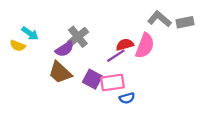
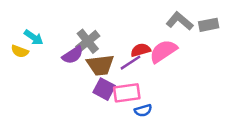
pink semicircle: (145, 46) -> (163, 51), turned -145
brown trapezoid: (60, 72) -> (100, 65), moved, turned -50

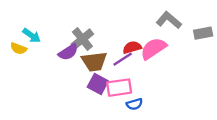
gray rectangle: (209, 25) -> (203, 33), moved

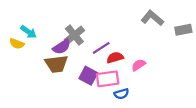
red semicircle: (132, 47) -> (115, 58), moved
pink semicircle: (153, 49) -> (139, 65), moved, size x0.6
purple line: (123, 59) -> (101, 48), moved
brown trapezoid: (94, 62) -> (56, 64), moved

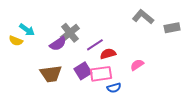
brown trapezoid: (56, 64) -> (51, 74), moved
pink semicircle: (139, 65) -> (137, 65), moved
purple square: (88, 76) -> (83, 71), turned 30

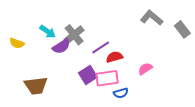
gray rectangle: (172, 28) -> (182, 29), turned 63
cyan arrow: (27, 30) -> (48, 32), moved
brown trapezoid: (51, 74) -> (36, 86), moved

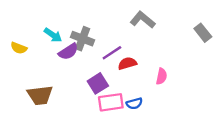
gray L-shape: (152, 18) -> (143, 20), moved
gray cross: (74, 35) -> (82, 39), turned -30
pink semicircle: (145, 69) -> (162, 76), turned 136
pink rectangle: (107, 78) -> (111, 102), moved

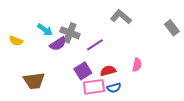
red semicircle: (127, 63) -> (108, 71), moved

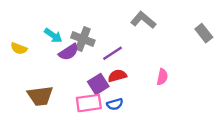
red semicircle: (108, 71) -> (117, 76), moved
pink rectangle: (94, 87) -> (89, 103), moved
blue semicircle: (114, 88) -> (115, 104), moved

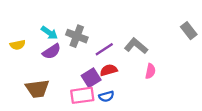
gray L-shape: (143, 20) -> (136, 46), moved
yellow semicircle: (19, 48) -> (18, 45), turned -32
purple semicircle: (69, 52) -> (52, 51), moved

